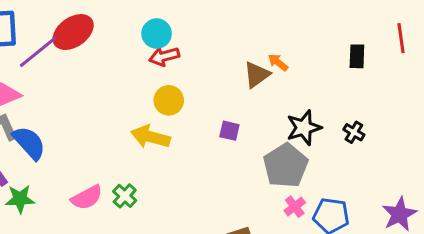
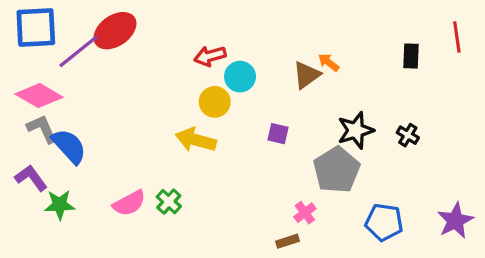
cyan circle: (157, 34) -> (240, 77), moved
pink cross: (295, 207) -> (305, 213), moved

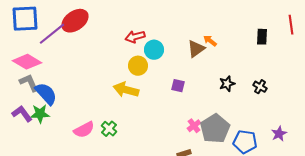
black star: (356, 130) -> (227, 84), size x0.7
gray pentagon: (337, 170) -> (215, 129), moved
green star: (60, 205) -> (40, 114), moved
pink cross: (305, 213) -> (194, 126), moved
purple star: (455, 221) -> (279, 134), moved, size x0.7

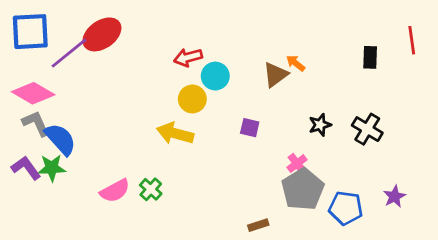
black cross: (260, 87) -> (367, 129), size x1.5
pink cross: (194, 126) -> (297, 164), moved

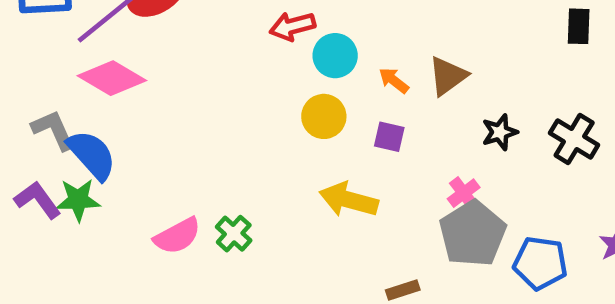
orange arrow: (296, 63) -> (394, 80), moved
brown triangle: (275, 75) -> (448, 76), moved
pink diamond: (33, 93) -> (112, 78), moved
yellow circle: (192, 99) -> (324, 116), moved
yellow arrow: (175, 133) -> (349, 200), moved

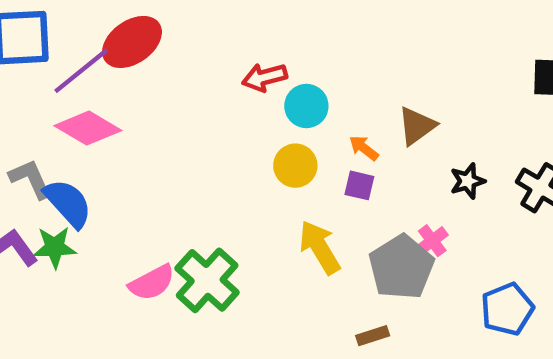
orange arrow: (394, 80) -> (364, 148), moved
yellow arrow: (349, 200) -> (320, 247), turned 44
green cross: (234, 234) -> (207, 280), size x1.8
gray pentagon: (473, 234) -> (401, 267), moved
blue pentagon: (540, 263) -> (507, 309), turned -30

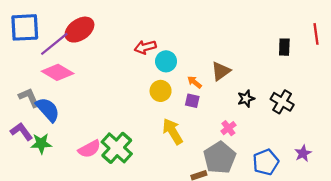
green star: (55, 247) -> (41, 143), moved
gray pentagon: (401, 267) -> (220, 158), moved

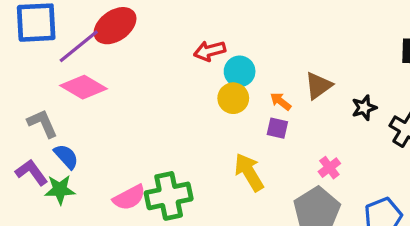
yellow circle: (161, 91) -> (233, 98), moved
black star: (246, 99) -> (364, 108), moved
blue semicircle: (48, 110) -> (66, 157), moved, size x0.7
green cross: (117, 148) -> (169, 196), turned 36

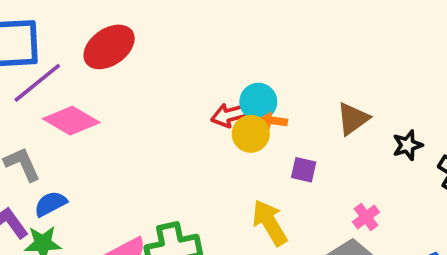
purple line: (79, 46) -> (37, 83), moved
red arrow: (210, 51) -> (230, 115), moved
orange arrow: (281, 101) -> (273, 121), moved, turned -30
blue semicircle: (66, 157) -> (50, 204), turned -76

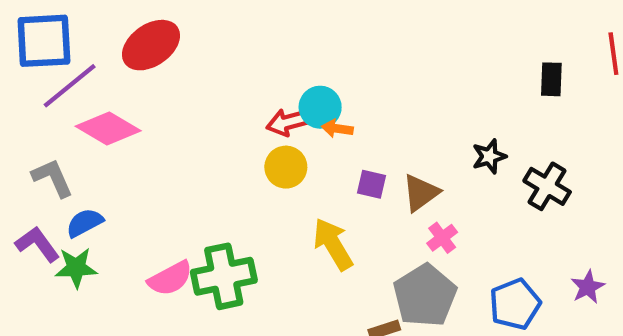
brown triangle: (353, 119) -> (421, 193), moved
yellow circle: (251, 134) -> (286, 167), moved

